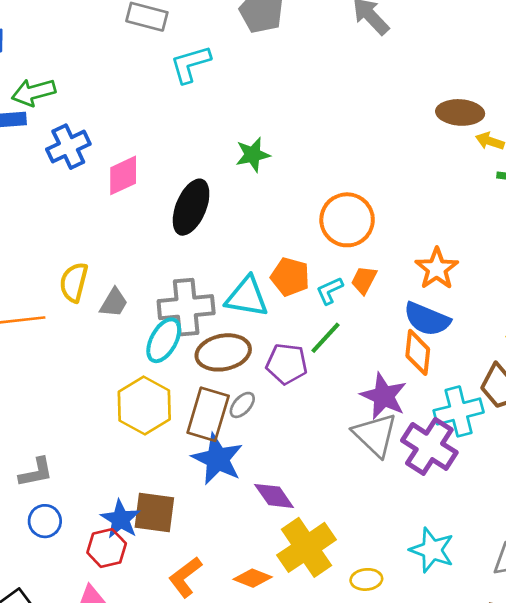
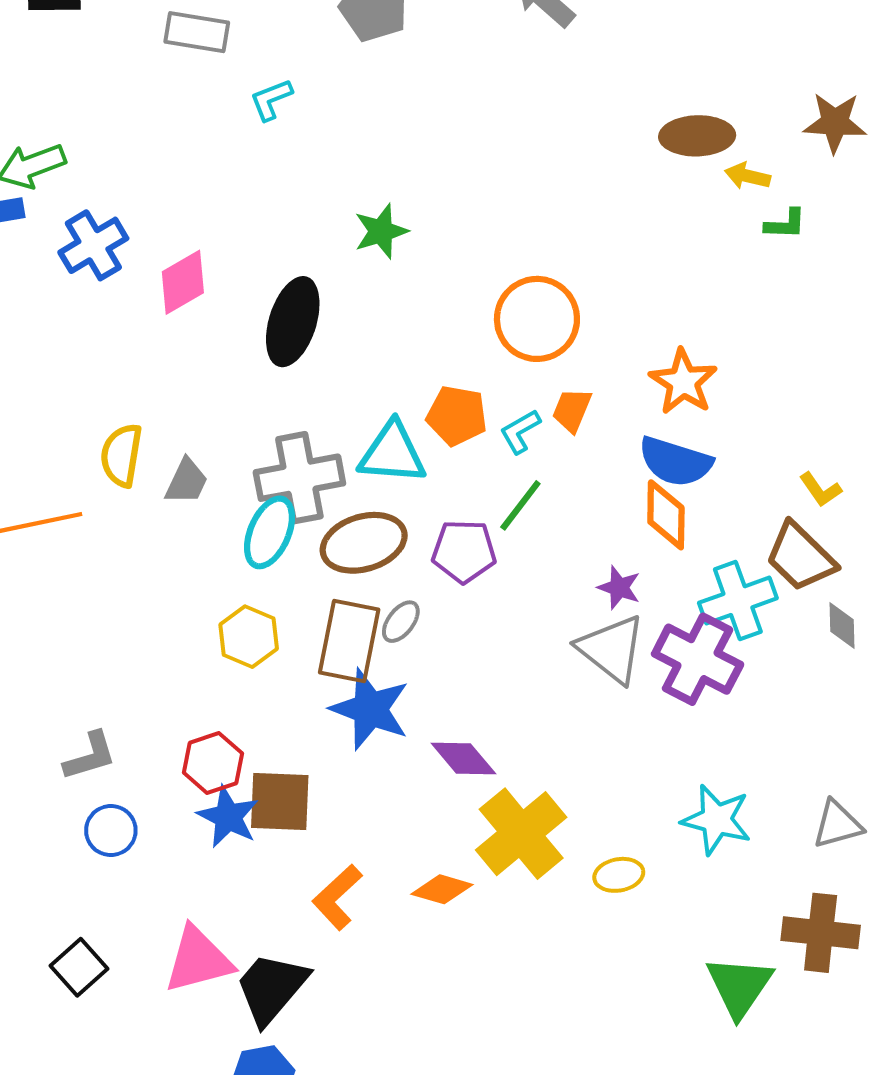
cyan L-shape: (190, 64) -> (271, 100), size x0.7
purple star: (384, 396) -> (619, 588), size x0.6
yellow hexagon: (144, 406) -> (249, 637), size x0.7
red hexagon: (107, 548) -> (213, 763), moved

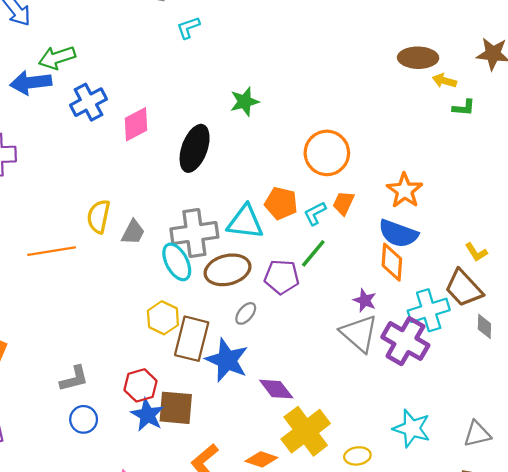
cyan ellipse: (269, 532) -> (177, 262), turned -54
brown rectangle: (349, 641) -> (192, 339), moved

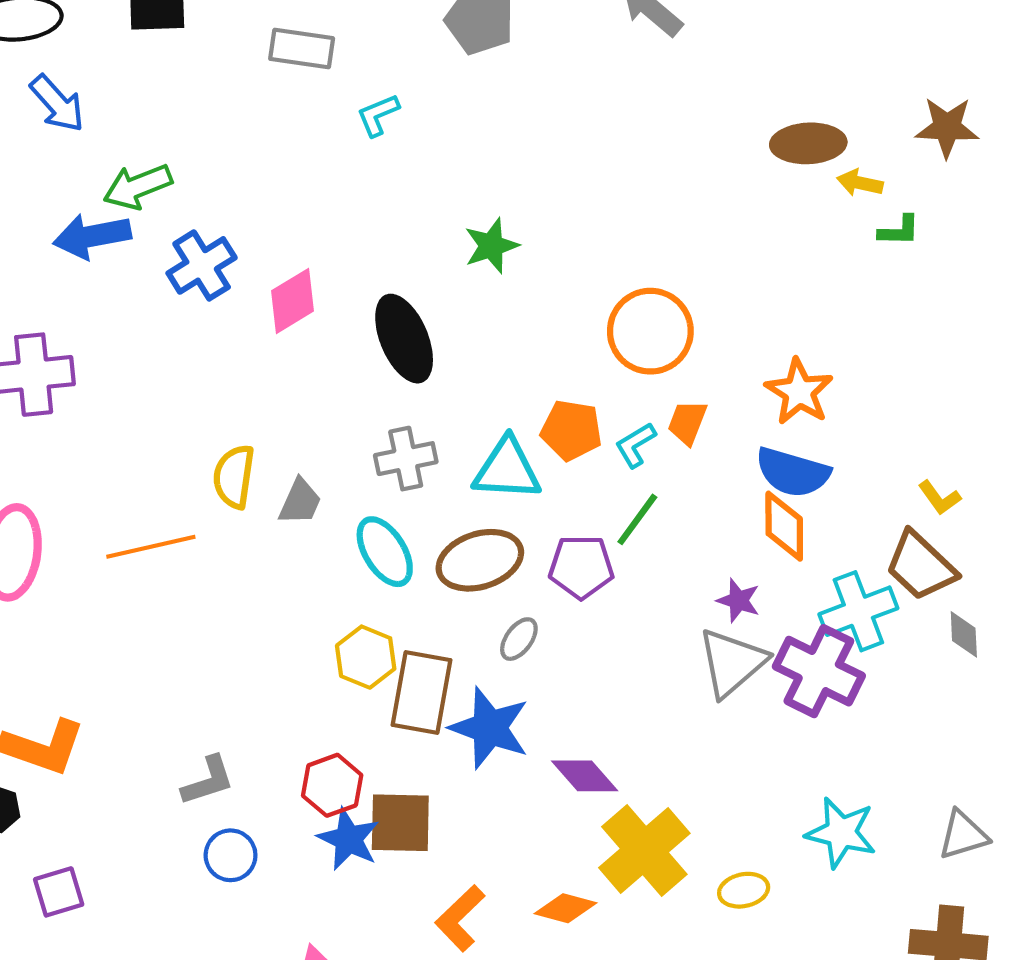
black ellipse: (195, 148) -> (404, 339), turned -39
gray cross: (194, 233) -> (406, 459), moved, size x0.7
gray triangle: (359, 333) -> (732, 663), turned 42

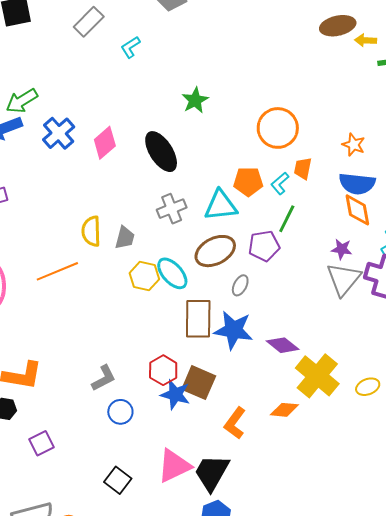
gray rectangle: (302, 49) -> (89, 22), turned -44
orange star: (799, 392) -> (354, 145), size x0.7
cyan ellipse: (385, 552) -> (172, 273), moved
yellow hexagon: (366, 657) -> (144, 276), moved
brown square: (400, 823) -> (199, 383), turned 32

